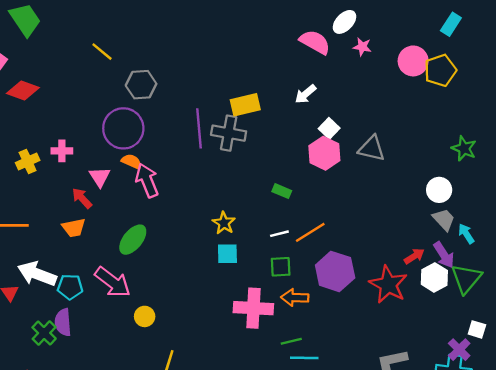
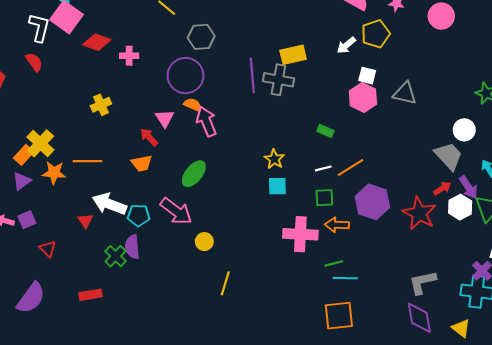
yellow pentagon: (440, 70) -> (376, 34), moved
white square: (329, 128) -> (367, 76), turned -30
pink cross: (62, 151) -> (129, 56), moved
gray trapezoid: (444, 219) -> (449, 156), moved, size x1.4

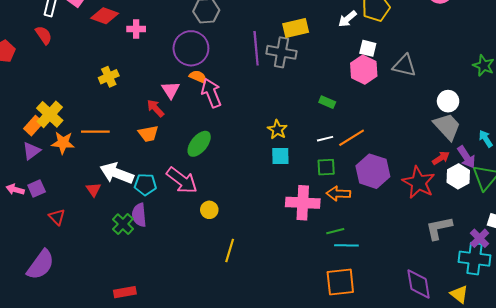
white circle: (464, 130) -> (448, 101), moved
gray L-shape: (422, 282) -> (439, 228), moved
red rectangle: (91, 295) -> (125, 292), moved

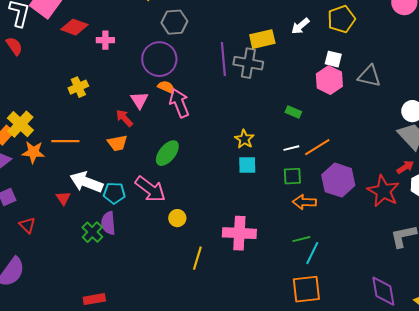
white arrow: (347, 19) -> (300, 26), moved
pink cross: (303, 203) -> (239, 233), moved
cyan line: (346, 245) -> (312, 253), turned -65

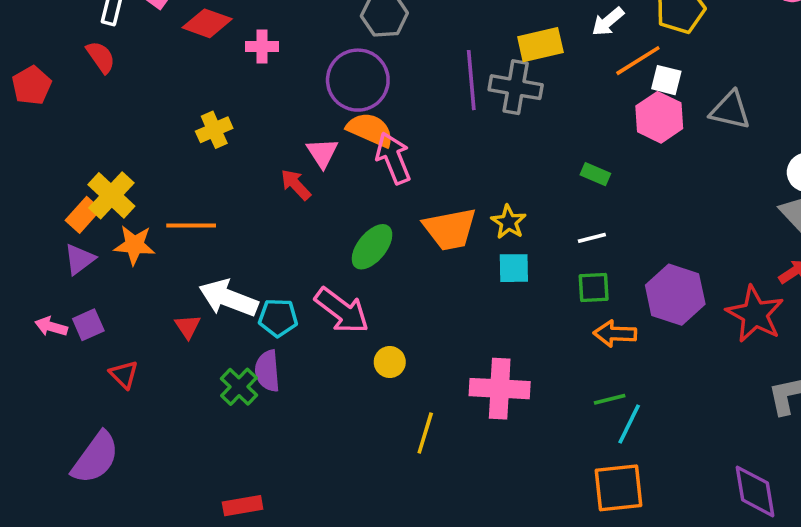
orange semicircle: (166, 87) -> (370, 130), size x1.5
orange trapezoid: (117, 143) -> (450, 229), moved, size x1.5
orange line: (317, 147) -> (638, 61), moved

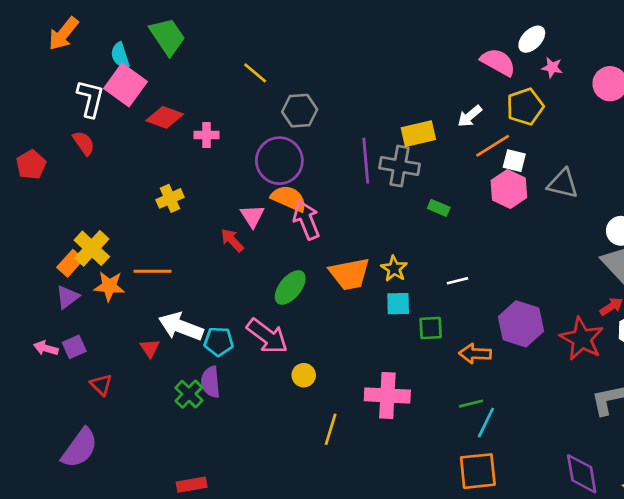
green rectangle: (595, 174) -> (439, 208), moved
green square: (594, 288) -> (431, 328), moved

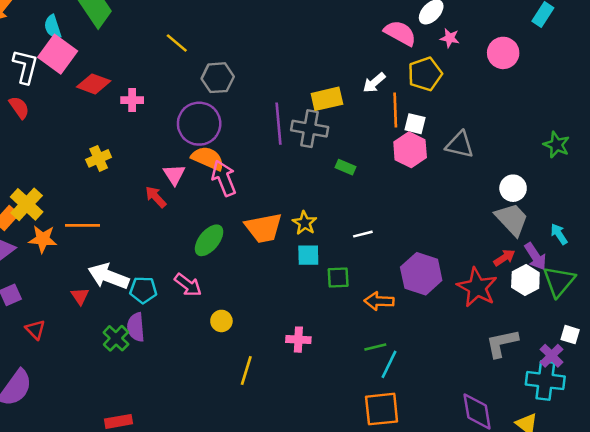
orange line: (493, 146) -> (395, 110), turned -60
pink arrow: (267, 336) -> (188, 285), size x0.7
pink cross: (387, 395) -> (298, 340), size x0.6

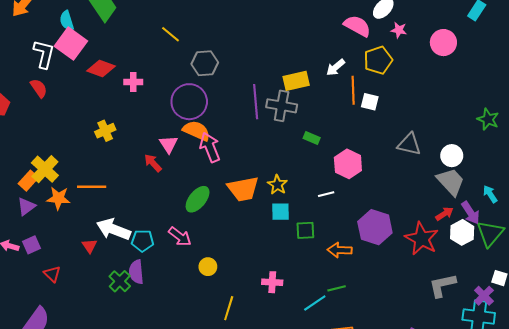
gray triangle: (460, 145) -> (409, 144), moved
pink hexagon: (410, 150) -> (348, 164), moved
cyan line: (389, 364) -> (315, 303), moved, turned 30

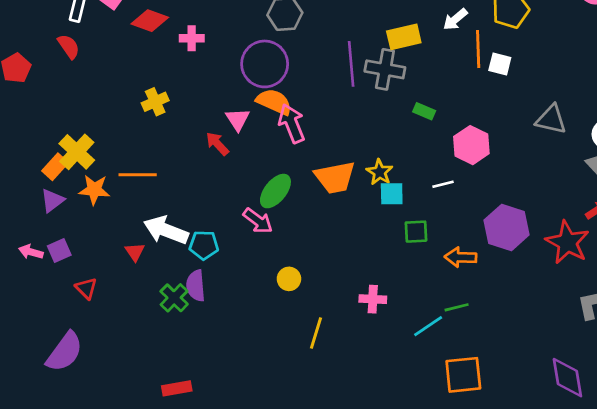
cyan square: (281, 212) -> (392, 194), moved
pink arrow: (180, 237) -> (258, 221), moved

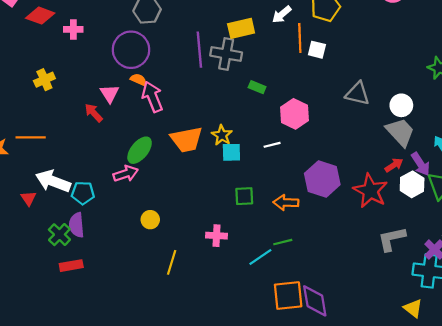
orange semicircle: (274, 102) -> (138, 80), size x0.6
pink arrow: (258, 221) -> (126, 174), turned -55
green square: (416, 232) -> (244, 196), moved
purple diamond: (567, 378) -> (315, 301), moved
red rectangle: (177, 388) -> (71, 266), moved

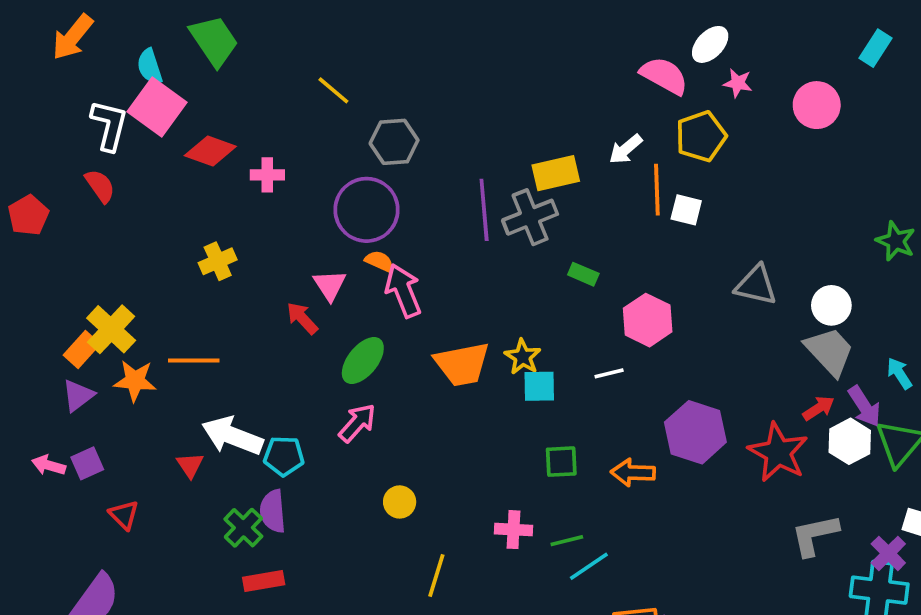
gray cross: (226, 54) -> (530, 217), turned -32
green ellipse: (140, 150) -> (363, 360), moved
pink arrow: (126, 174) -> (357, 423), turned -30
green line: (283, 242) -> (567, 541), moved

